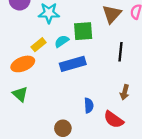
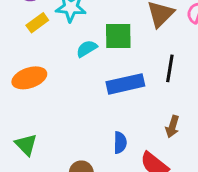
yellow rectangle: (39, 45) -> (37, 23), moved
blue rectangle: (73, 64) -> (125, 84), moved
green triangle: (20, 94) -> (26, 145), moved

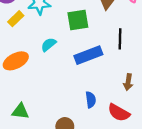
cyan semicircle: (87, 49) -> (49, 45), moved
green triangle: (26, 145) -> (20, 111), turned -30

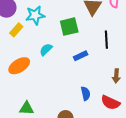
blue rectangle: (88, 55) -> (81, 56), size x0.6

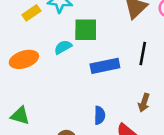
green square: (69, 27) -> (86, 30), moved
blue rectangle: (81, 56) -> (105, 66), size x1.5

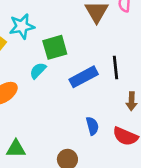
black line: (143, 53) -> (115, 68), moved

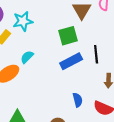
green square: (55, 47) -> (68, 36), moved
cyan semicircle: (38, 71) -> (27, 57), moved

